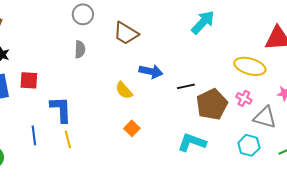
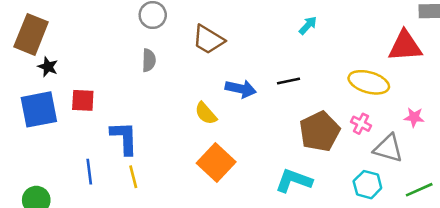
cyan arrow: (203, 22) -> (308, 25), size x0.6
black line: (186, 86) -> (289, 81), moved
orange square: (132, 128) -> (216, 163), size x1.8

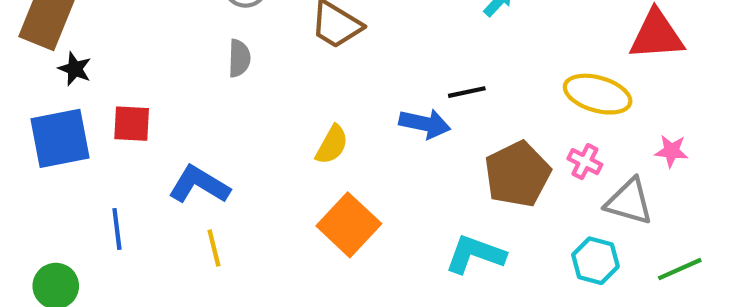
blue arrow: (241, 89) -> (425, 124), moved
yellow semicircle: (206, 113) -> (332, 145), turned -110
blue L-shape: (124, 138) -> (199, 185), turned -57
blue line: (89, 172) -> (117, 229), moved

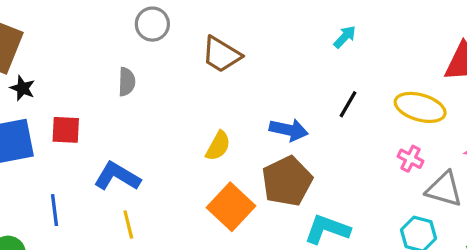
gray semicircle: (239, 58) -> (127, 82), moved
black line: (467, 92) -> (348, 104), moved, turned -48
brown pentagon: (517, 174) -> (287, 181), moved

